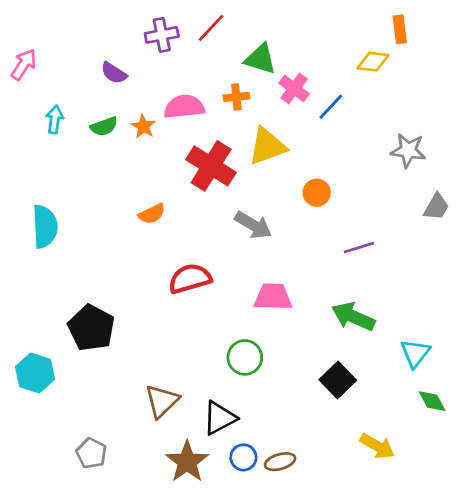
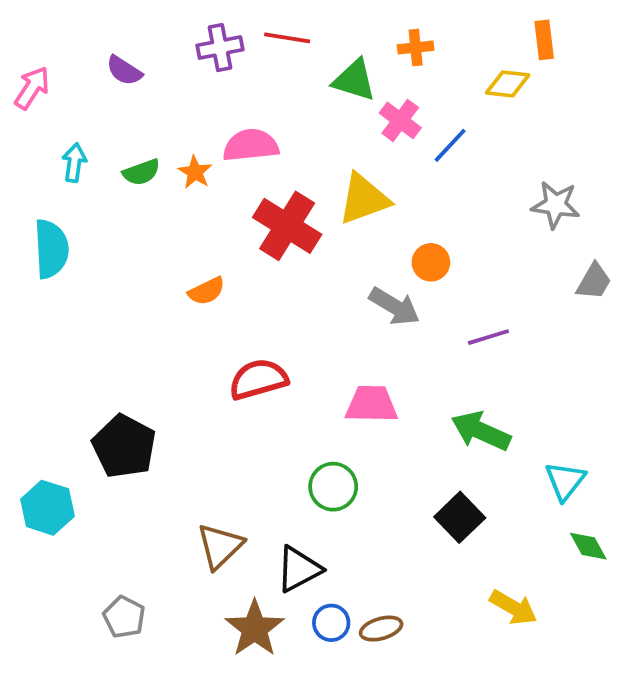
red line: (211, 28) -> (287, 38), turned 56
purple semicircle: (114, 73) -> (124, 71), moved
orange cross: (236, 97) -> (416, 48), moved
gray arrow: (253, 225) -> (394, 306), moved
cyan semicircle: (45, 226) -> (51, 249), moved

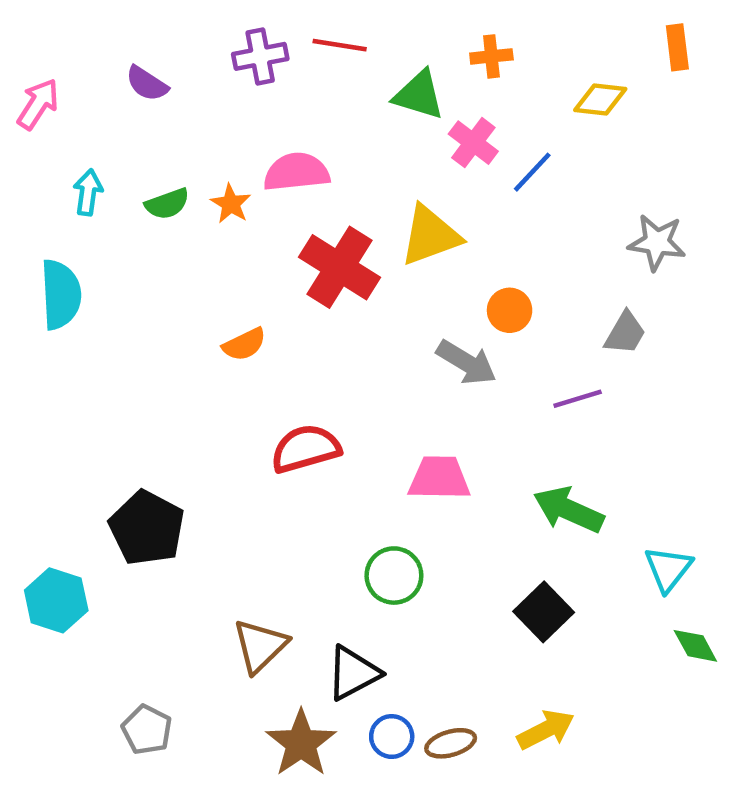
orange rectangle: (544, 40) -> (677, 47), moved
gray trapezoid: (594, 281) -> (625, 333), moved
yellow arrow: (513, 607) -> (546, 730), moved, turned -57

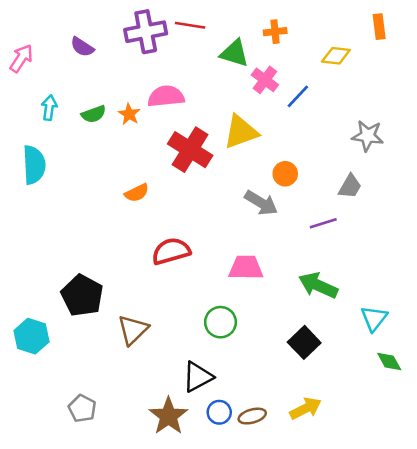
purple cross: (260, 56) -> (146, 32), size x1.4
brown triangle: (260, 646) -> (133, 330), moved

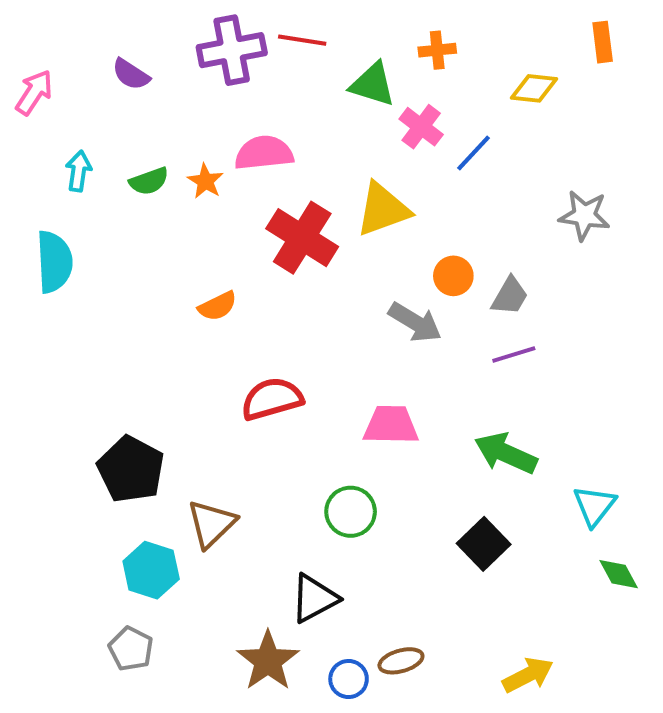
gray trapezoid: (350, 186) -> (510, 296), moved
cyan hexagon: (31, 336) -> (151, 570), moved
yellow arrow: (305, 408) -> (528, 675), moved
blue circle: (219, 412) -> (349, 679), moved

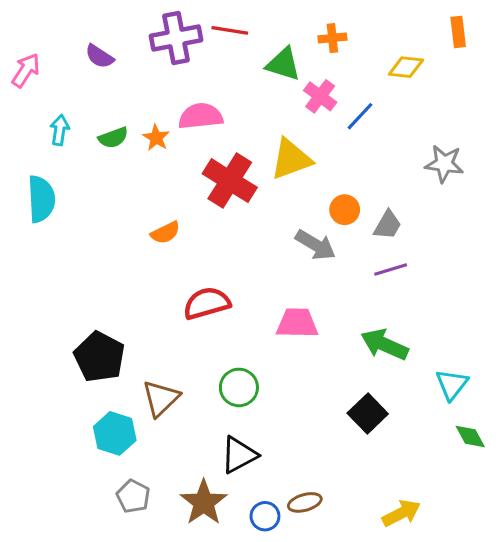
green circle: (351, 512) -> (239, 387), moved
gray pentagon: (131, 649) -> (133, 496), moved

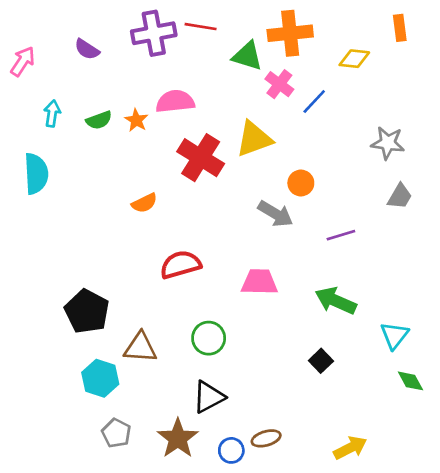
orange cross: (332, 38) -> (290, 33), size x1.8
gray trapezoid: (388, 225) -> (400, 196), moved
brown triangle: (161, 398) -> (140, 347), turned 48
black square: (368, 414) -> (321, 361), size x0.7

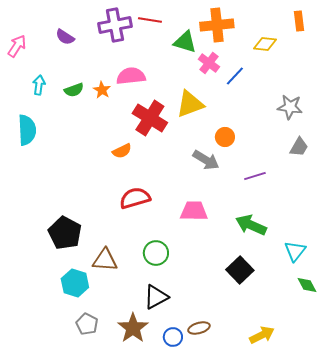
orange semicircle: (144, 203) -> (122, 151), moved
black square: (321, 361) -> (240, 270), size x1.5

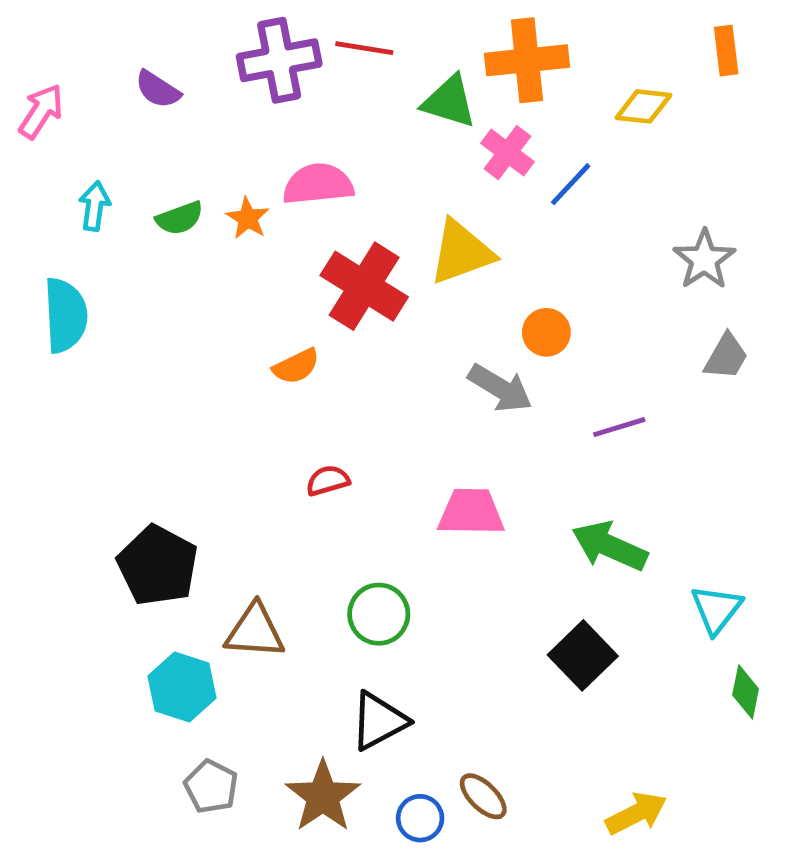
gray star: (290, 107) -> (704, 259), turned 30
red semicircle: (135, 198) -> (328, 481), size x0.6
green diamond: (307, 285) -> (746, 692), turned 40
brown ellipse: (199, 328) -> (483, 796), turned 60

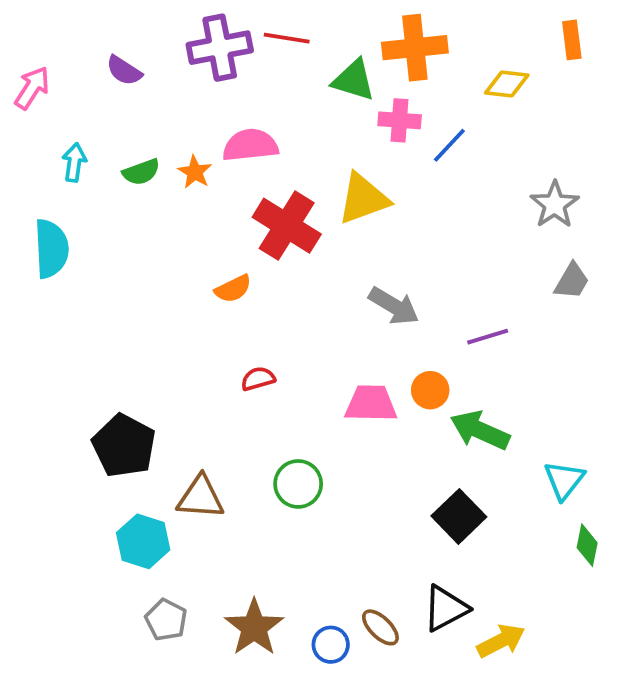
pink cross: (508, 153) -> (400, 120), turned -33
orange circle: (546, 332) -> (430, 390), moved
black triangle: (379, 721) -> (446, 608), moved

